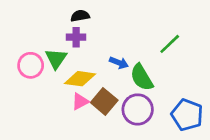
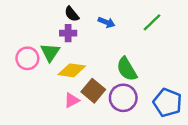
black semicircle: (80, 16) -> (72, 14), turned -119
green line: (170, 44) -> (152, 22), moved
blue arrow: (119, 63) -> (106, 22), moved
pink triangle: (80, 101) -> (72, 100), moved

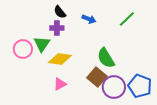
brown square: (93, 91) -> (97, 77), moved
purple circle: (123, 98) -> (114, 87), moved

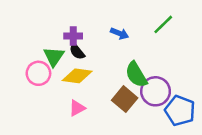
black semicircle: (60, 12) -> (77, 51), moved
blue arrow: (89, 19) -> (119, 33), moved
pink circle: (23, 49) -> (38, 73), moved
purple circle: (114, 87) -> (156, 91), moved

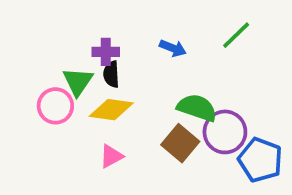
black semicircle: (77, 51) -> (111, 74), turned 36
green semicircle: (136, 75) -> (197, 108), turned 140

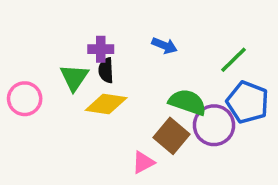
green line: (236, 35) -> (233, 60), moved
pink circle: (55, 106) -> (25, 99), moved
pink triangle: (111, 156) -> (143, 162), moved
blue pentagon: (260, 160) -> (248, 102), moved

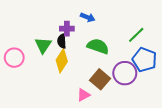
blue arrow: (164, 46) -> (88, 17), moved
purple cross: (101, 49) -> (67, 29), moved
green semicircle: (187, 102) -> (98, 46), moved
yellow diamond: (106, 104) -> (62, 61), turned -65

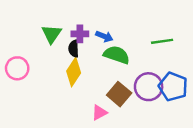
blue arrow: (88, 17) -> (104, 36), moved
green line: (136, 35) -> (162, 41), turned 36
green triangle: (43, 45) -> (52, 34), moved
blue pentagon: (144, 60) -> (173, 87), moved

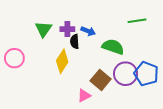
green line: (162, 41) -> (137, 21), moved
black semicircle: (74, 49) -> (75, 42), moved
green semicircle: (117, 55) -> (113, 47), moved

